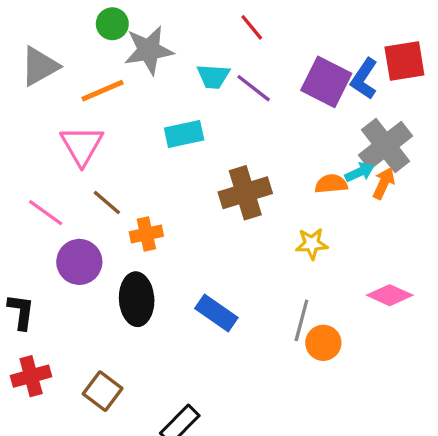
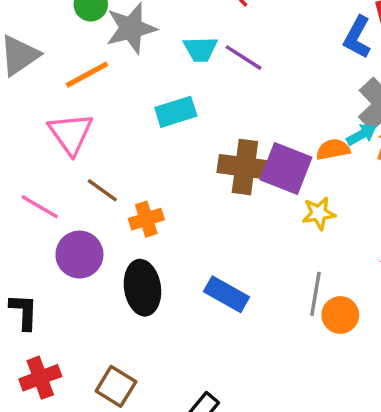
purple square: (326, 82) -> (286, 169), moved
brown cross: (245, 193) -> (245, 167), turned 30

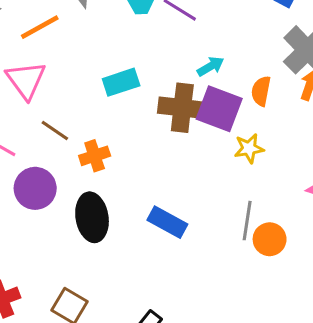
cyan rectangle: (176, 112) -> (121, 82), moved
cyan arrow: (361, 134) -> (211, 66), moved
orange semicircle: (333, 149) -> (261, 91), turned -68

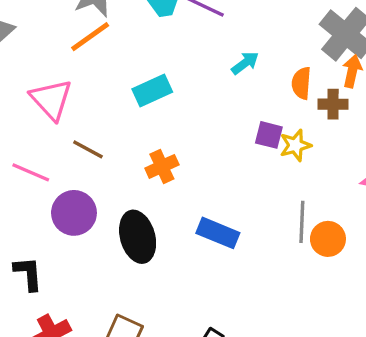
orange line: (40, 27) -> (90, 37), moved
brown cross: (182, 108) -> (333, 104), moved, size x0.6
purple square: (219, 109) -> (269, 135), moved, size x0.6
orange cross: (95, 156) -> (162, 166), moved

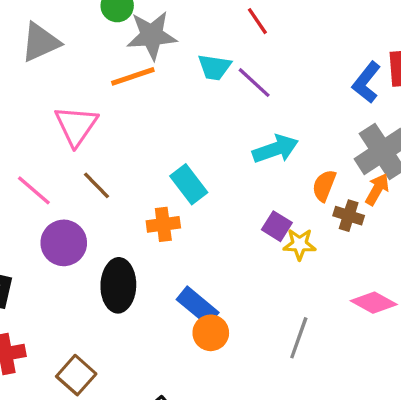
cyan arrow: (245, 63) -> (275, 149), size x1.5
cyan rectangle: (152, 90) -> (189, 184), moved, turned 60
gray line: (302, 222) -> (299, 338), moved
orange circle: (328, 239) -> (211, 333), moved

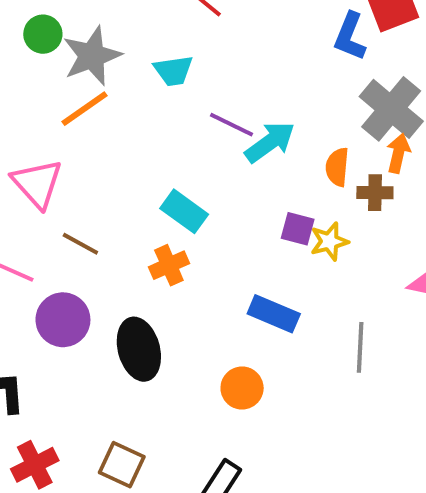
purple line: (254, 83) -> (231, 125), moved
blue rectangle: (198, 306) -> (274, 314), moved
orange circle: (211, 333) -> (242, 388), moved

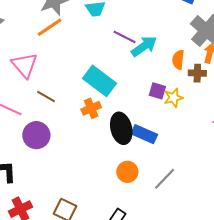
cyan rectangle: (184, 211) -> (99, 81), size x1.4
gray line: (360, 347) -> (165, 179), moved, turned 40
black ellipse: (139, 349) -> (121, 128), moved

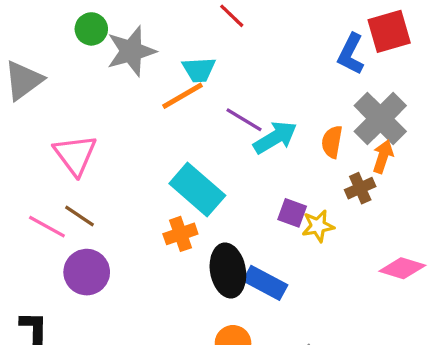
orange line: (49, 27) -> (182, 96), moved
orange semicircle: (178, 60) -> (332, 142), moved
brown cross: (197, 73) -> (360, 188), turned -30
brown line: (46, 96) -> (79, 216), moved

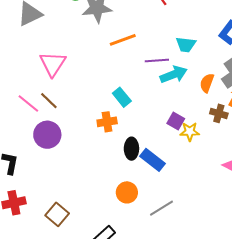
cyan trapezoid: (199, 70) -> (186, 44), moved
purple line: (244, 120) -> (157, 61), turned -45
brown cross: (360, 188) -> (219, 113), turned 30
cyan rectangle: (197, 189) -> (122, 97), size x0.6
black ellipse: (228, 271) -> (131, 149), size x0.7

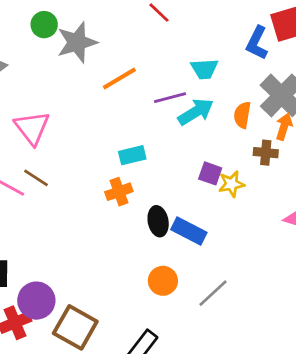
cyan rectangle: (122, 97) -> (132, 155), turned -54
purple circle: (47, 135) -> (36, 301), moved
brown square: (57, 214) -> (75, 327), size x1.4

